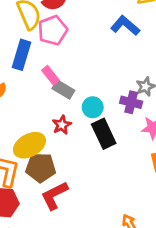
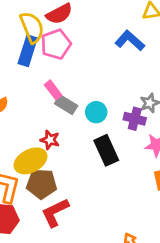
blue rectangle: (21, 55) -> (28, 51), moved
cyan circle: (93, 107) -> (96, 112), moved
red star: (62, 125) -> (50, 140), moved, turned -30

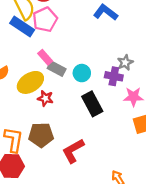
blue rectangle: (28, 51) -> (22, 26), turned -70
yellow ellipse: (31, 161) -> (30, 82), moved
red L-shape: (55, 213) -> (73, 151), moved

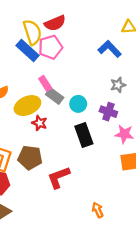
gray star: (125, 63) -> (118, 85), moved

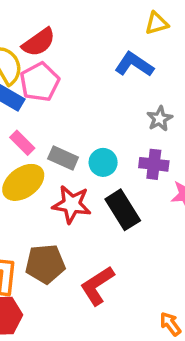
pink rectangle: (45, 83) -> (22, 143), moved
red star: (40, 123) -> (72, 204), moved, size x1.5

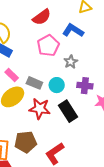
red semicircle: (39, 42) -> (42, 17), moved
pink pentagon: (40, 82) -> (48, 46), moved
gray star: (160, 119) -> (71, 62), moved

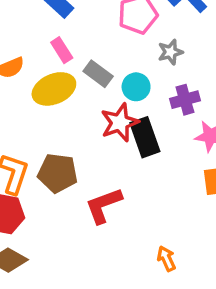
purple cross: (85, 86) -> (185, 100), turned -35
red star: (40, 109) -> (120, 123), moved, turned 30

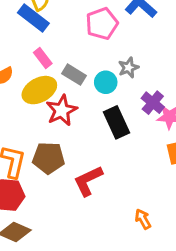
gray star: (170, 52) -> (129, 68), moved
purple cross: (185, 100) -> (153, 103), moved, turned -30
red star: (120, 123) -> (62, 110), moved

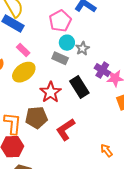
gray rectangle: (74, 75) -> (60, 58), moved
cyan circle: (106, 82) -> (67, 43), moved
red star: (62, 110) -> (51, 92), moved

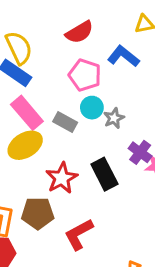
pink pentagon: (60, 21) -> (85, 75), turned -30
pink rectangle: (23, 50) -> (27, 113), size x1.6
gray rectangle: (60, 58) -> (65, 122), moved

